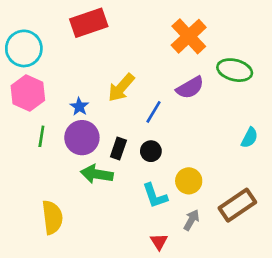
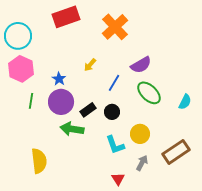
orange cross: (189, 36) -> (115, 27), moved
green ellipse: (235, 70) -> (149, 93), moved, turned 30
yellow arrow: (121, 88) -> (90, 65), size x0.6
black rectangle: (118, 148) -> (88, 110), turned 35

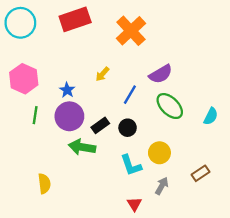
cyan circle: (18, 36) -> (20, 23), moved
brown rectangle: (176, 152) -> (201, 173), size x0.6
yellow semicircle: (39, 161) -> (44, 184), size x0.7

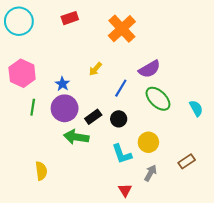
red rectangle: (75, 19) -> (70, 18), size x0.6
cyan semicircle: (211, 116) -> (196, 108), turned -56

